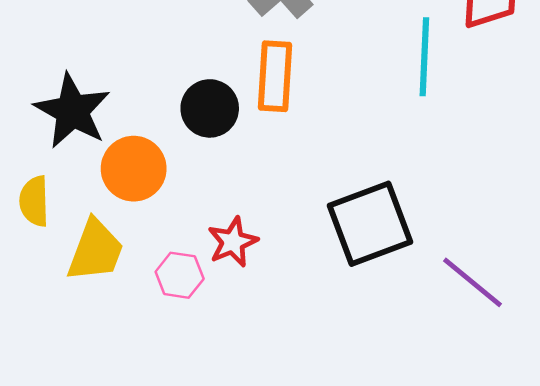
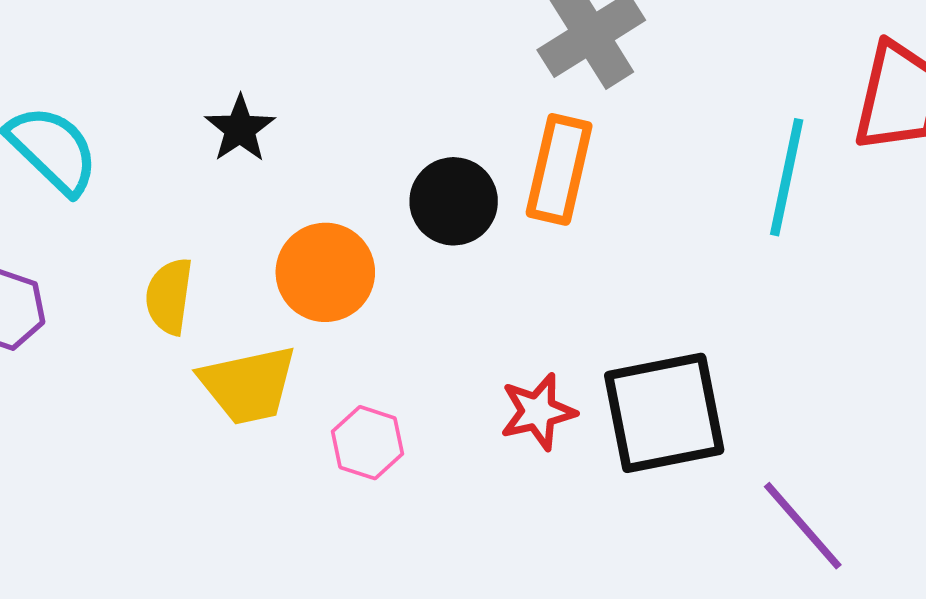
black star: (72, 111) -> (240, 129), moved, size x0.6
red star: (233, 242) -> (538, 412), moved
yellow trapezoid: (95, 250) -> (248, 385), turned 48

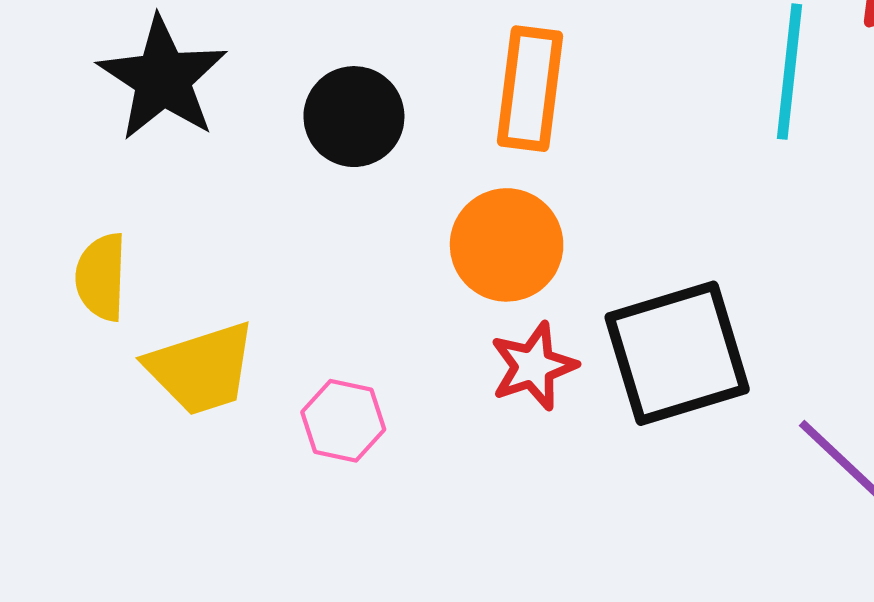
black star: (240, 129) -> (163, 79), size x1.6
black circle: (454, 201) -> (354, 117), moved
orange circle: (325, 272) -> (507, 245), moved

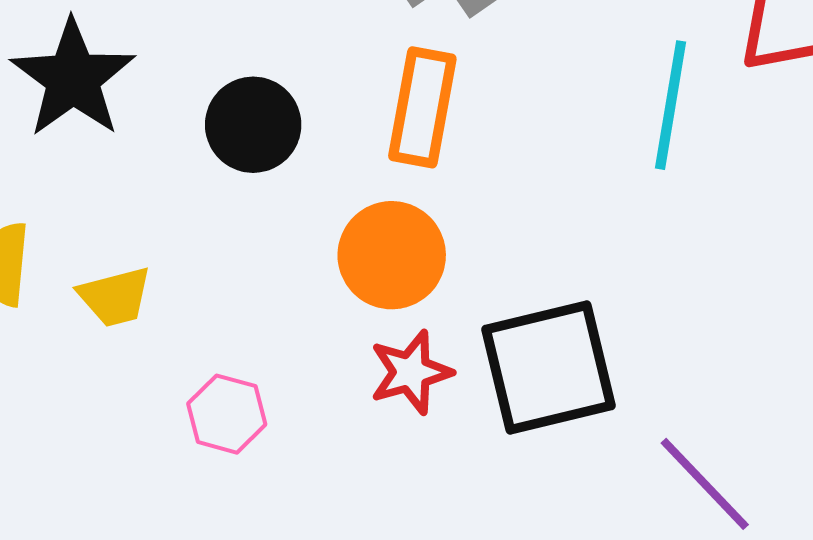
yellow trapezoid: (201, 369) -> (115, 297), moved, size x0.7

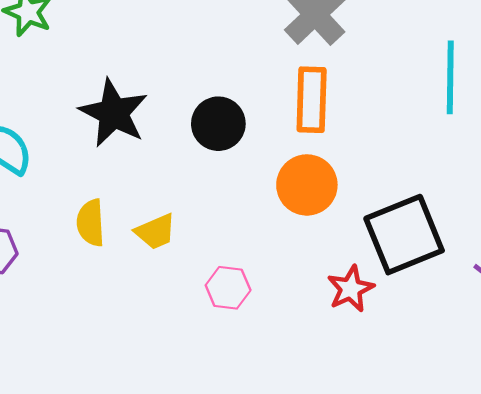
red star: (411, 372) -> (351, 289), moved

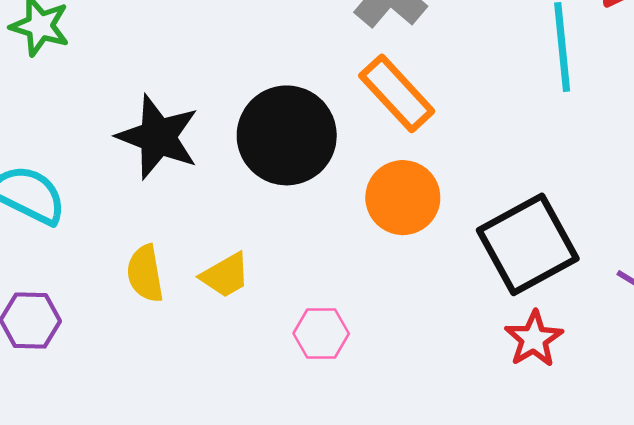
orange rectangle: (312, 100) -> (397, 93), turned -38
black circle: (218, 124) -> (287, 135), size x1.5
red star: (351, 289) -> (534, 339), moved

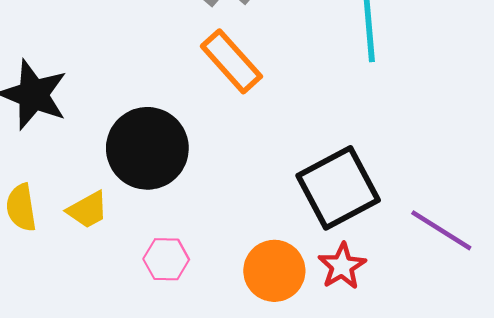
black circle: (287, 135) -> (147, 148), moved
orange circle: (403, 198) -> (274, 271), moved

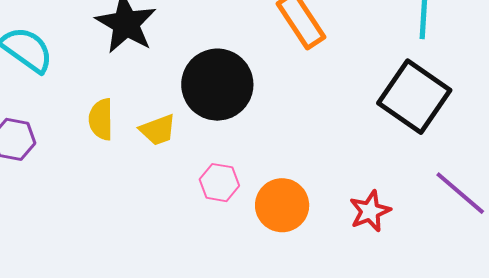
black square: (338, 188) -> (414, 97), moved, turned -36
orange circle: (274, 271) -> (282, 205), moved

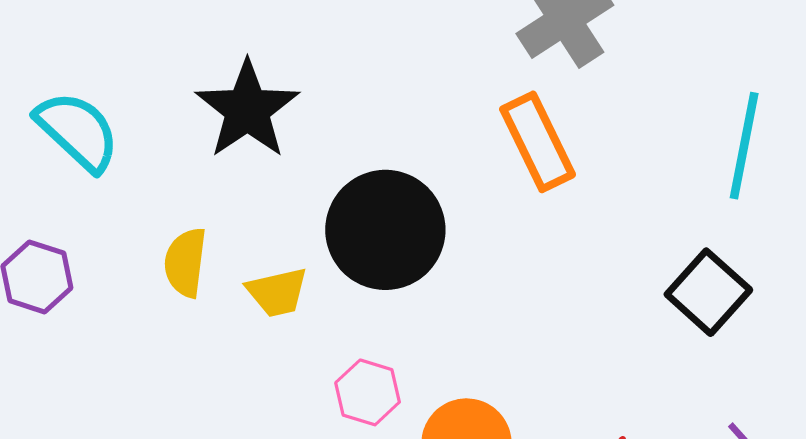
black square: (414, 97) -> (708, 292), size x0.7

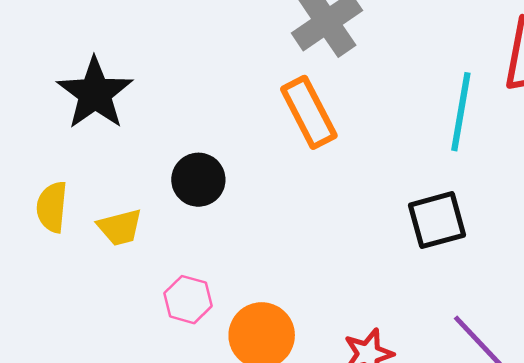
black circle: (385, 230) -> (198, 180), size x0.6
black square: (708, 292) -> (437, 220), turned 34

